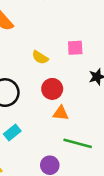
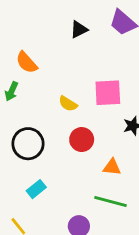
pink square: (75, 48) -> (108, 93), size x1.5
orange triangle: (61, 113) -> (112, 167), moved

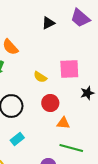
orange triangle: (112, 167) -> (63, 123), moved

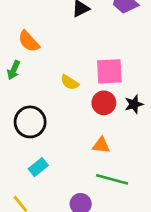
red circle: (50, 103) -> (104, 103), moved

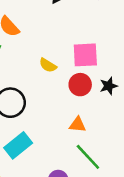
cyan rectangle: (38, 167) -> (18, 145), size x1.5
green line: (112, 179) -> (88, 157), turned 32

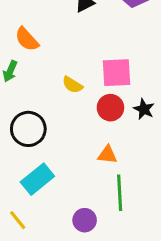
black star: (109, 86) -> (144, 109), turned -30
green line: (88, 157) -> (120, 193), turned 40

